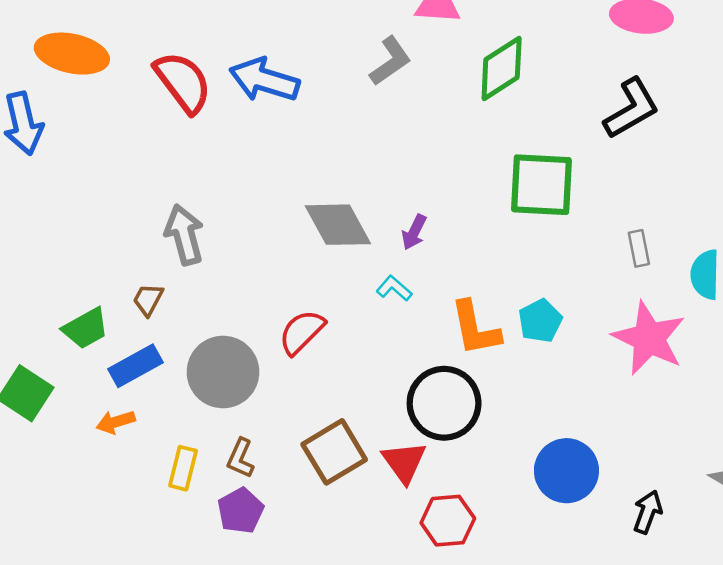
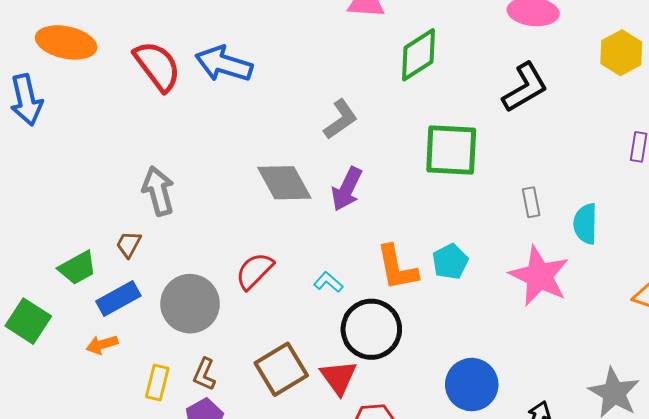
gray L-shape: (390, 61) -> (341, 119), moved
purple arrow: (414, 232) -> (347, 189), size x1.5
cyan L-shape: (394, 288) -> (328, 282), moved

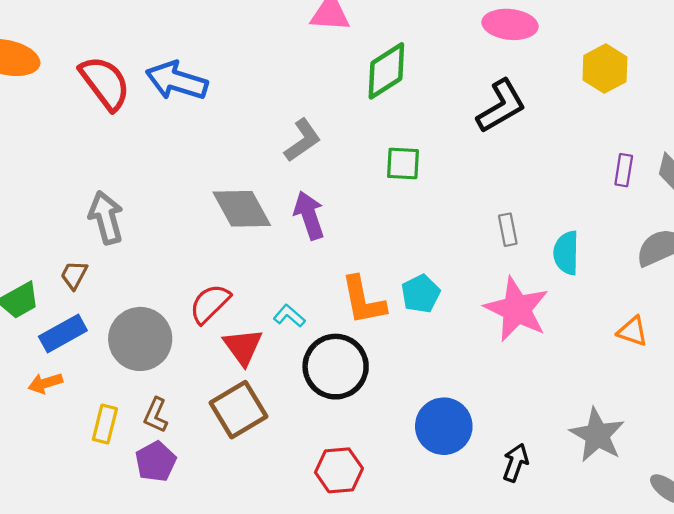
green square: (451, 150) -> (403, 163), moved, size x0.6
purple arrow: (347, 189) -> (309, 215), turned 135
red triangle: (339, 377) -> (243, 347), moved

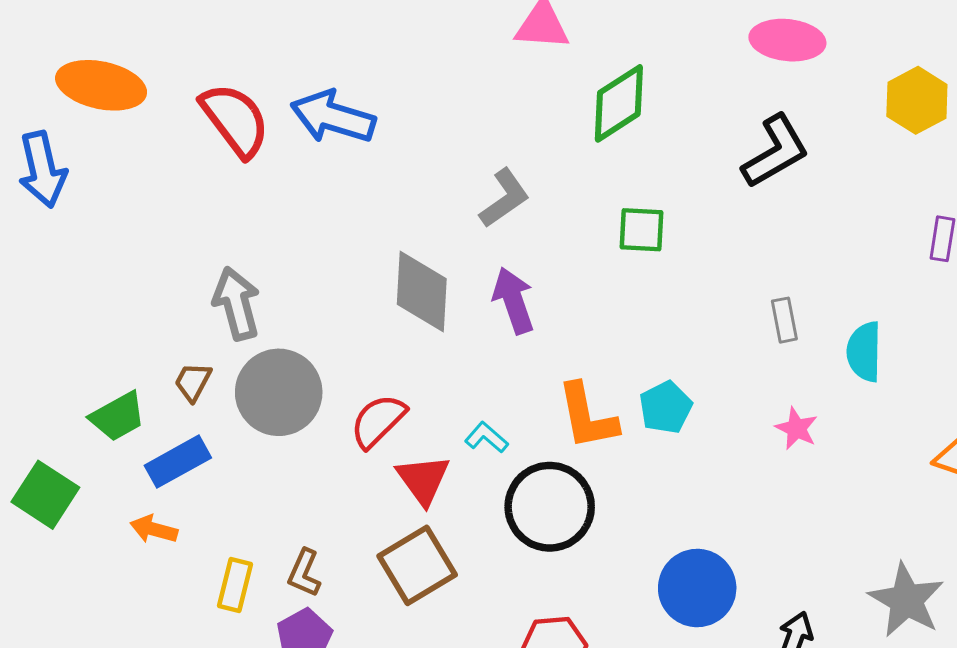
gray diamond: (242, 209) -> (422, 291), turned 32
pink star: (517, 309) -> (796, 428), size x0.5
gray circle: (140, 339) -> (279, 392), moved
orange arrow: (45, 383) -> (154, 529), turned 32

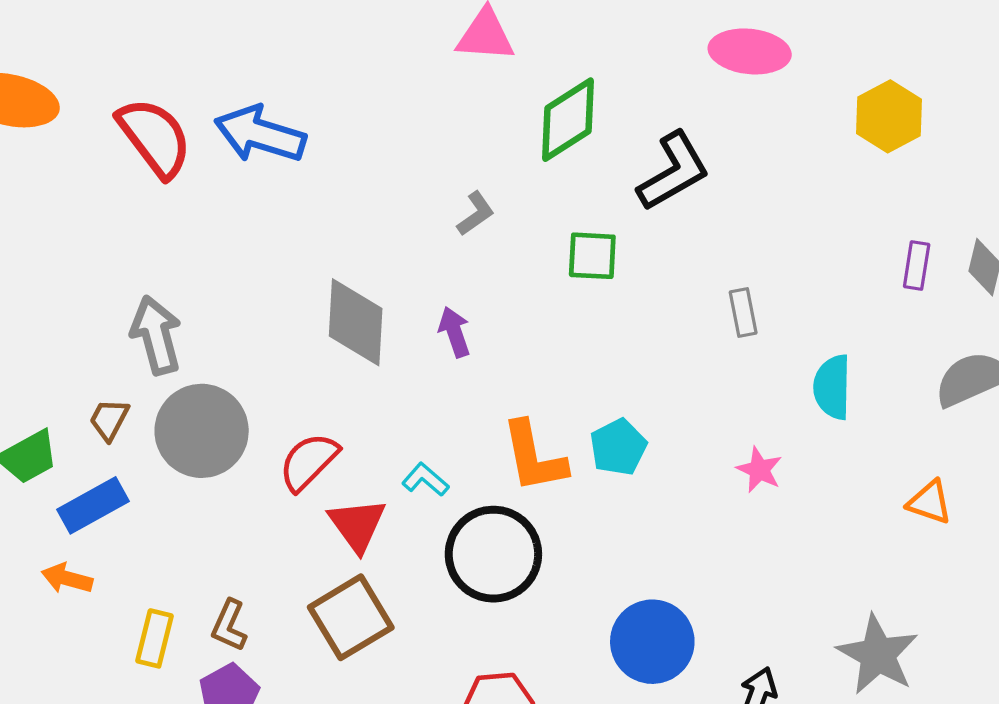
black L-shape: (775, 151) -> (673, 171), moved
gray L-shape: (504, 198) -> (476, 214), moved, size x0.7
purple arrow: (514, 301) -> (455, 332), size x0.7
gray rectangle: (784, 320) -> (743, 313), moved

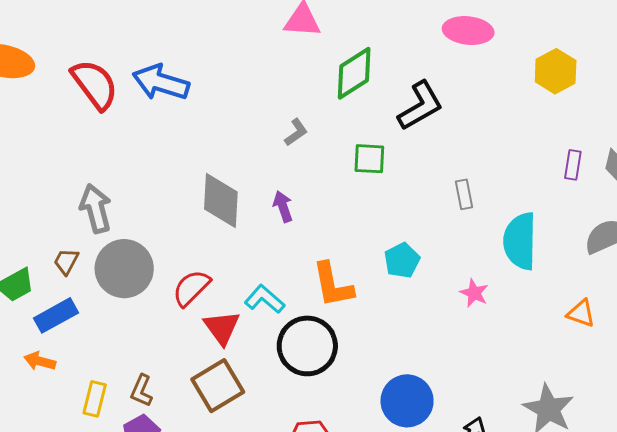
cyan semicircle: (832, 387) -> (520, 241), size x1.4
cyan pentagon: (618, 447) -> (402, 260), moved
cyan L-shape: (425, 480) -> (265, 299), size x1.4

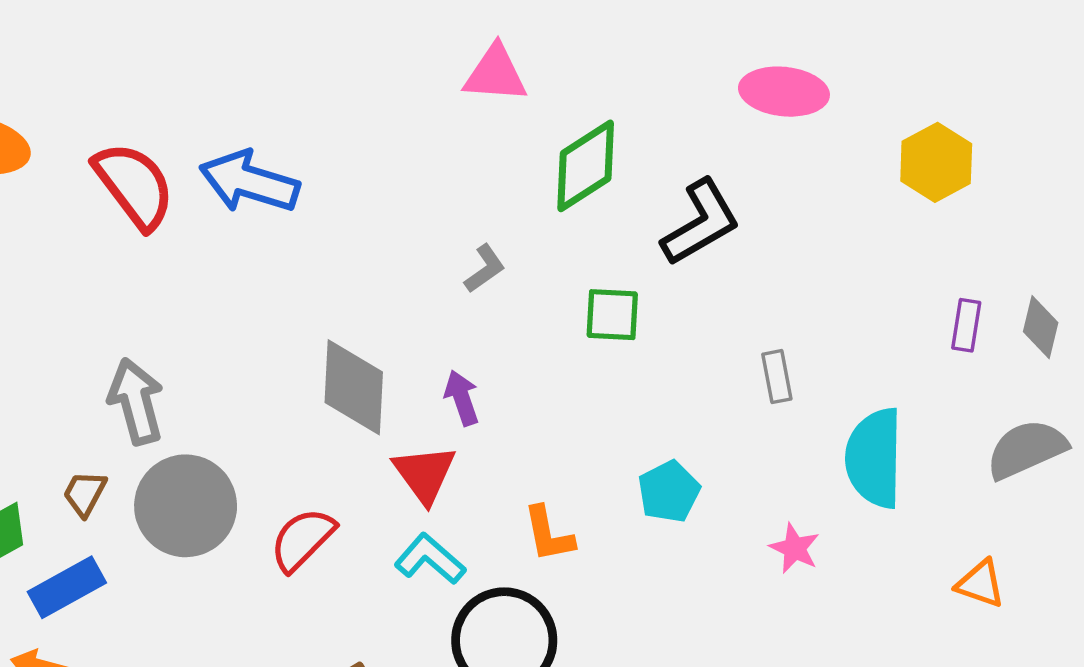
orange L-shape: (333, 285) -> (548, 534), size x0.7
red triangle: (222, 328) -> (425, 474), moved

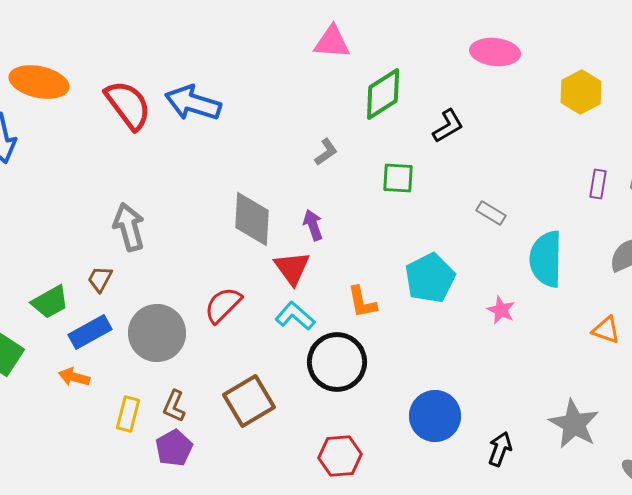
black L-shape: (701, 223) -> (448, 126), size x0.7
gray rectangle: (777, 377) -> (491, 213), turned -48
cyan pentagon: (669, 492) -> (430, 278), size x1.4
gray circle: (186, 506) -> (157, 333), moved

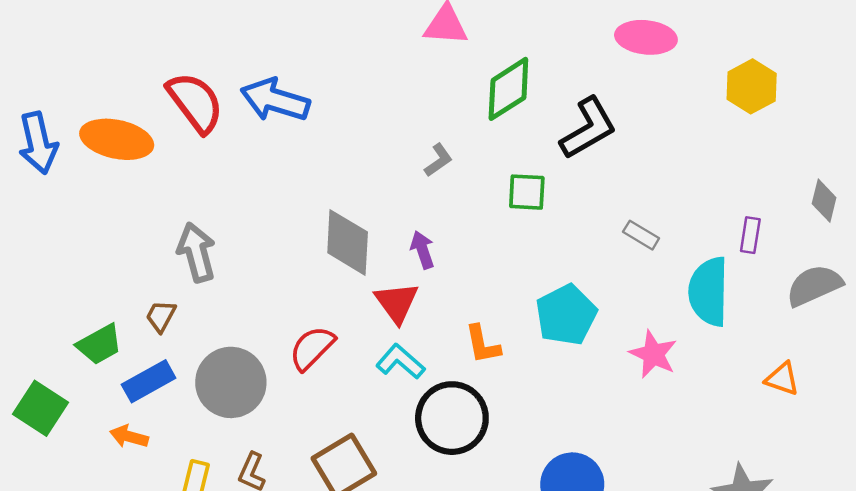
orange ellipse: (39, 82) -> (117, 139), moved
black L-shape: (448, 126) -> (588, 128), size x1.5
purple rectangle: (598, 184) -> (750, 235), moved
pink star: (501, 310) -> (653, 354), size x1.4

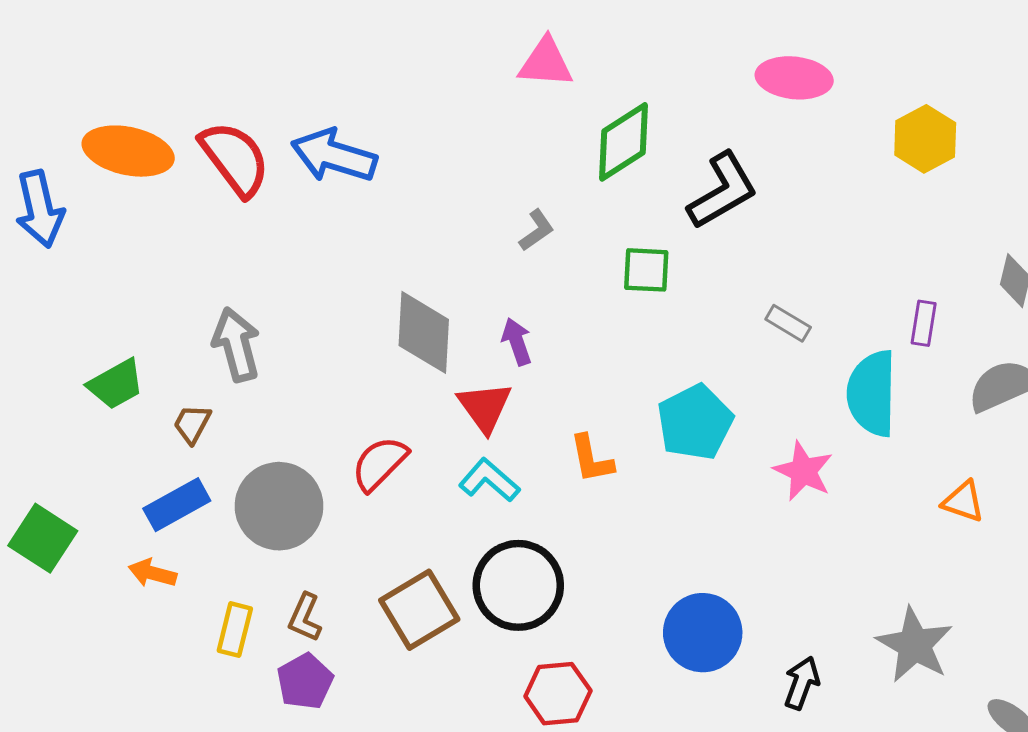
orange ellipse: (117, 139) -> (128, 151), moved
green trapezoid: (99, 344) -> (116, 384), moved
black circle: (452, 418) -> (518, 585), moved

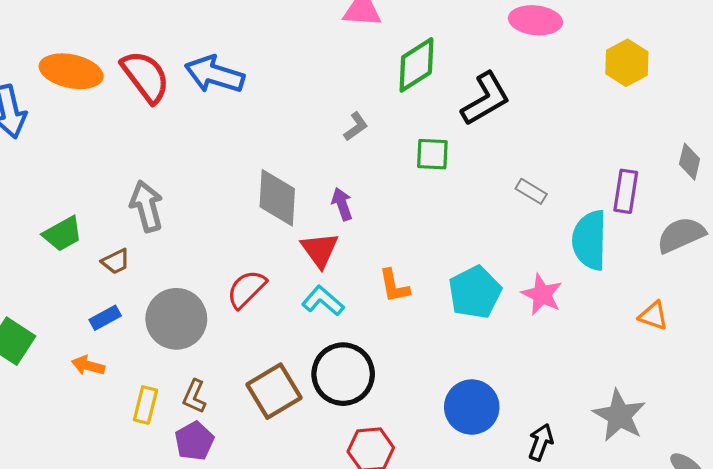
purple rectangle: (924, 323) -> (626, 191), size x1.4
cyan pentagon: (695, 422) -> (475, 292), moved
brown trapezoid: (192, 424) -> (116, 261), turned -144
blue rectangle: (177, 505) -> (105, 318), size x0.7

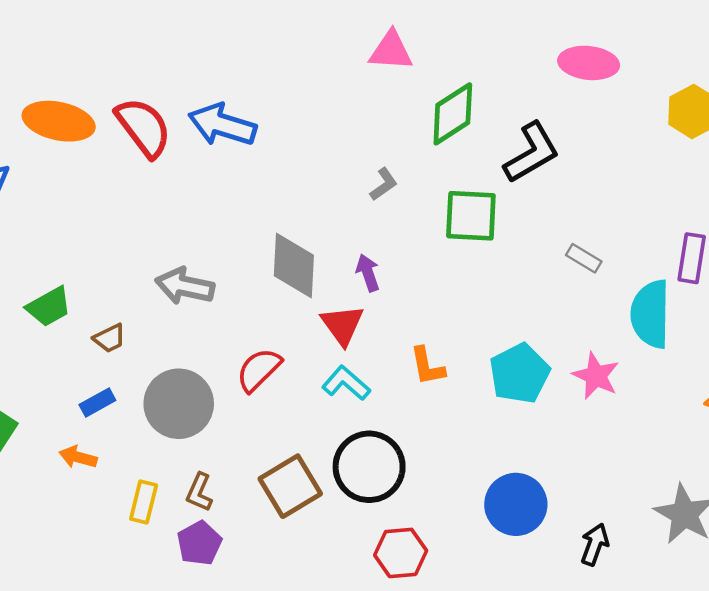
green square: (432, 154) -> (471, 216), size x1.4
gray arrow: (147, 206) -> (185, 286), moved, turned -63

